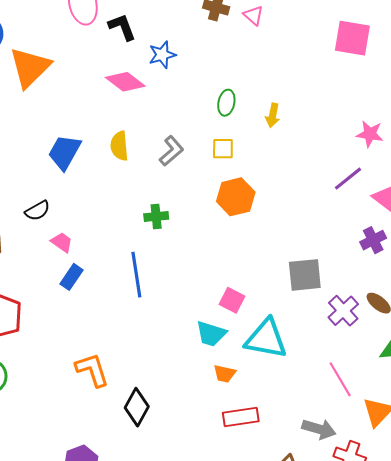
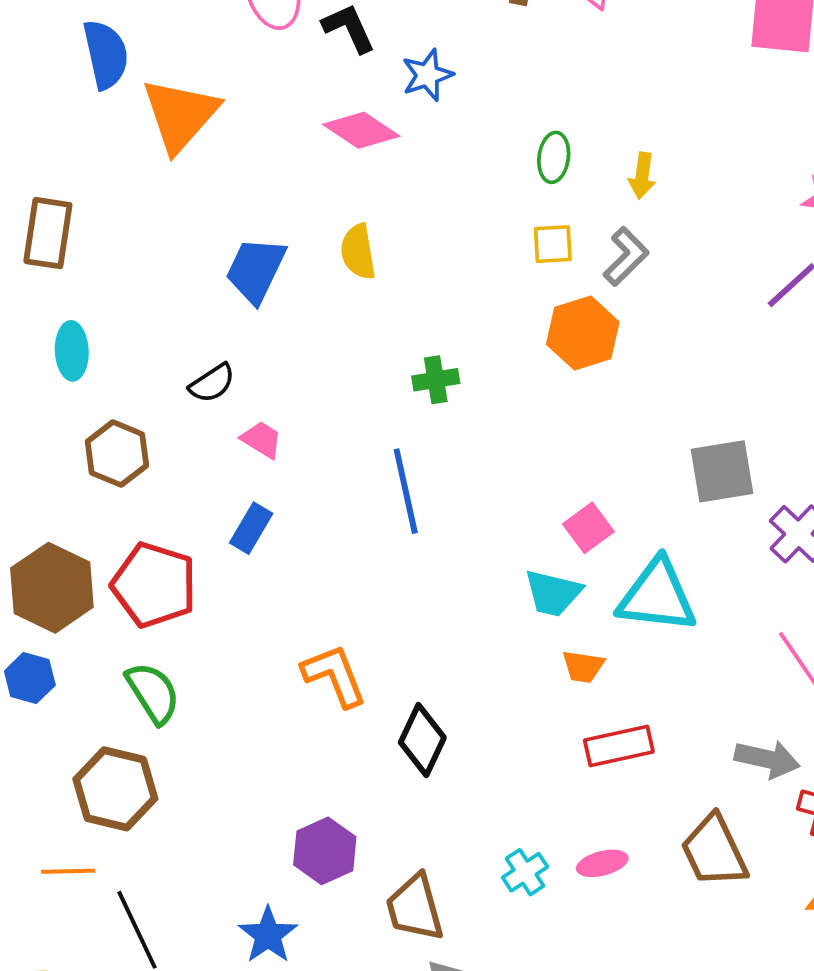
gray L-shape: (171, 151) -> (626, 256), moved
blue rectangle: (72, 277) -> (251, 528), moved
pink square: (232, 300) -> (588, 528), turned 30

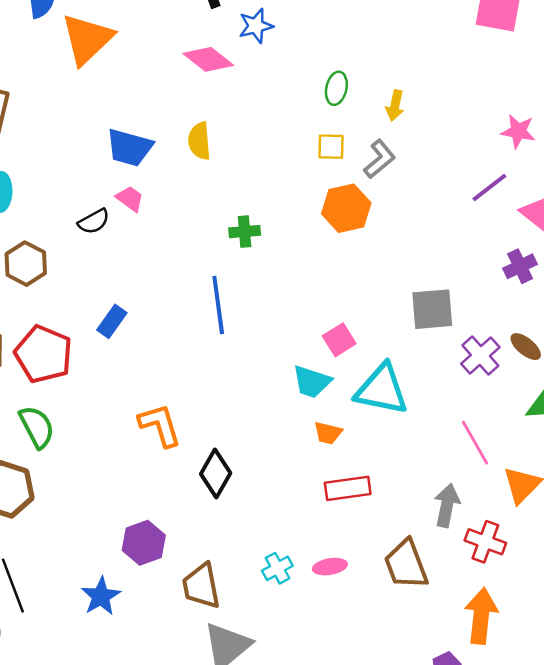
blue trapezoid: (256, 270) -> (129, 148), turned -105
pink trapezoid: (262, 440) -> (130, 199), moved
gray arrow: (767, 759) -> (447, 505), turned -96

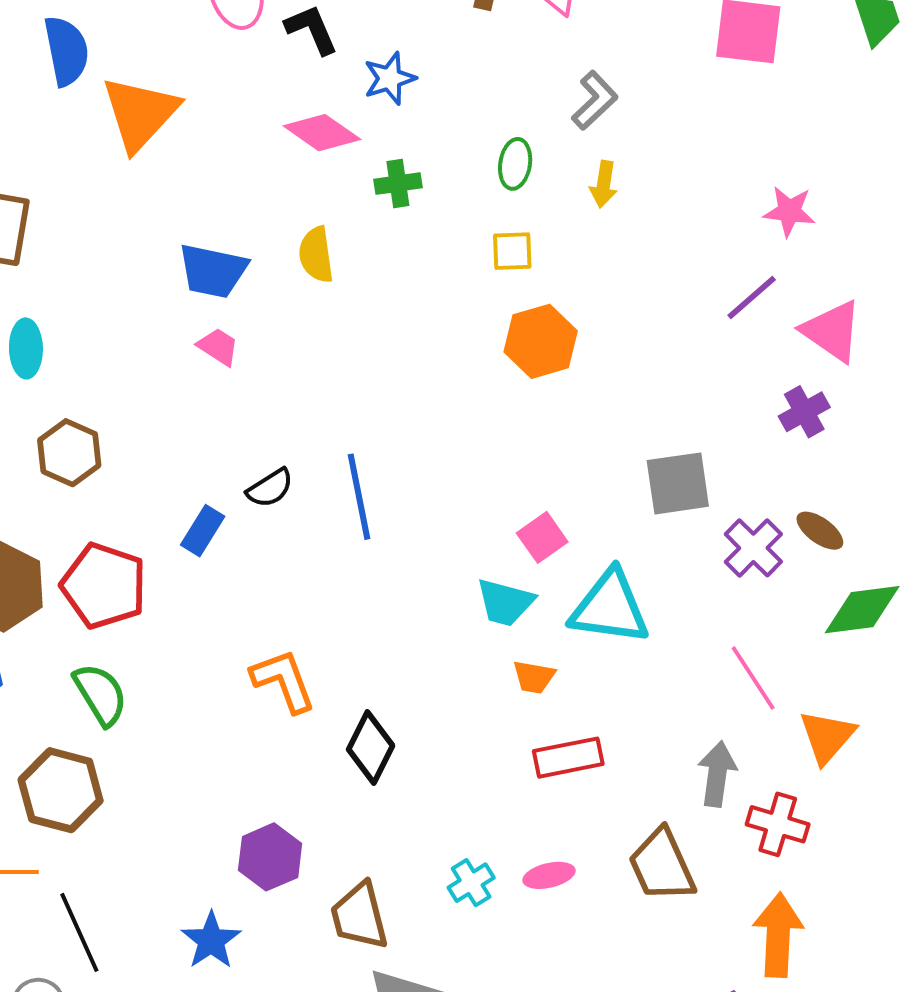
gray L-shape: (380, 159) -> (595, 100), moved
black semicircle: (94, 221) -> (270, 488), moved
green cross: (245, 232) -> (398, 184), moved

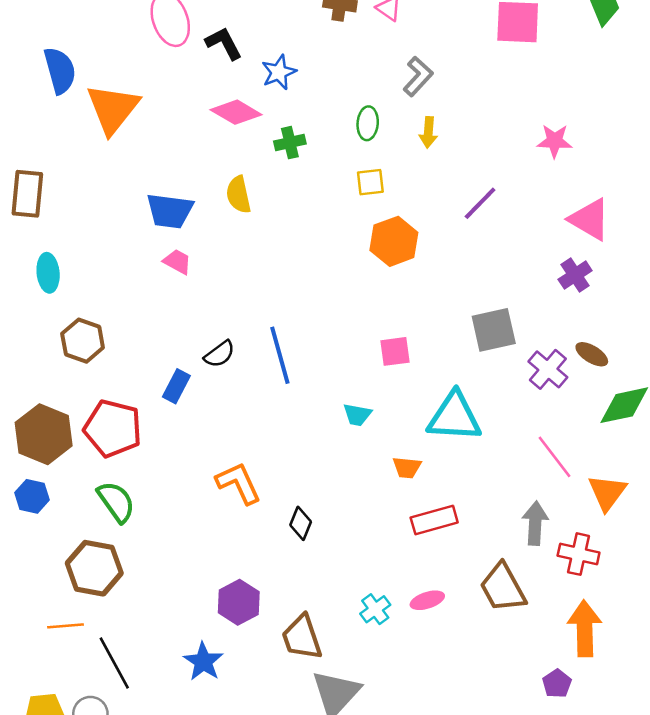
purple line: (752, 298) -> (480, 203), moved
pink square: (542, 537) -> (395, 351), moved, turned 32
cyan trapezoid: (505, 602) -> (357, 415), moved, size x0.7
black diamond: (371, 747) -> (301, 523), size x0.7

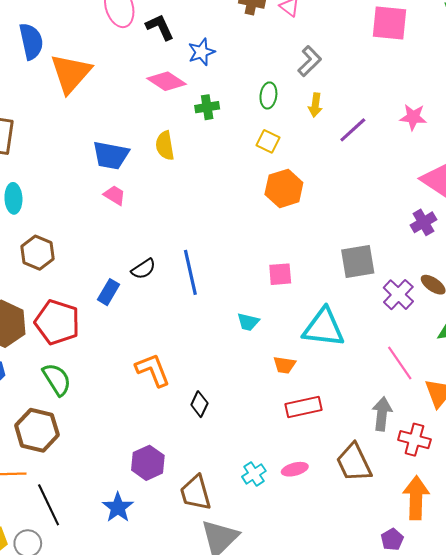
yellow square: (370, 182) -> (268, 141), turned 30
purple line: (480, 203) -> (353, 130), moved

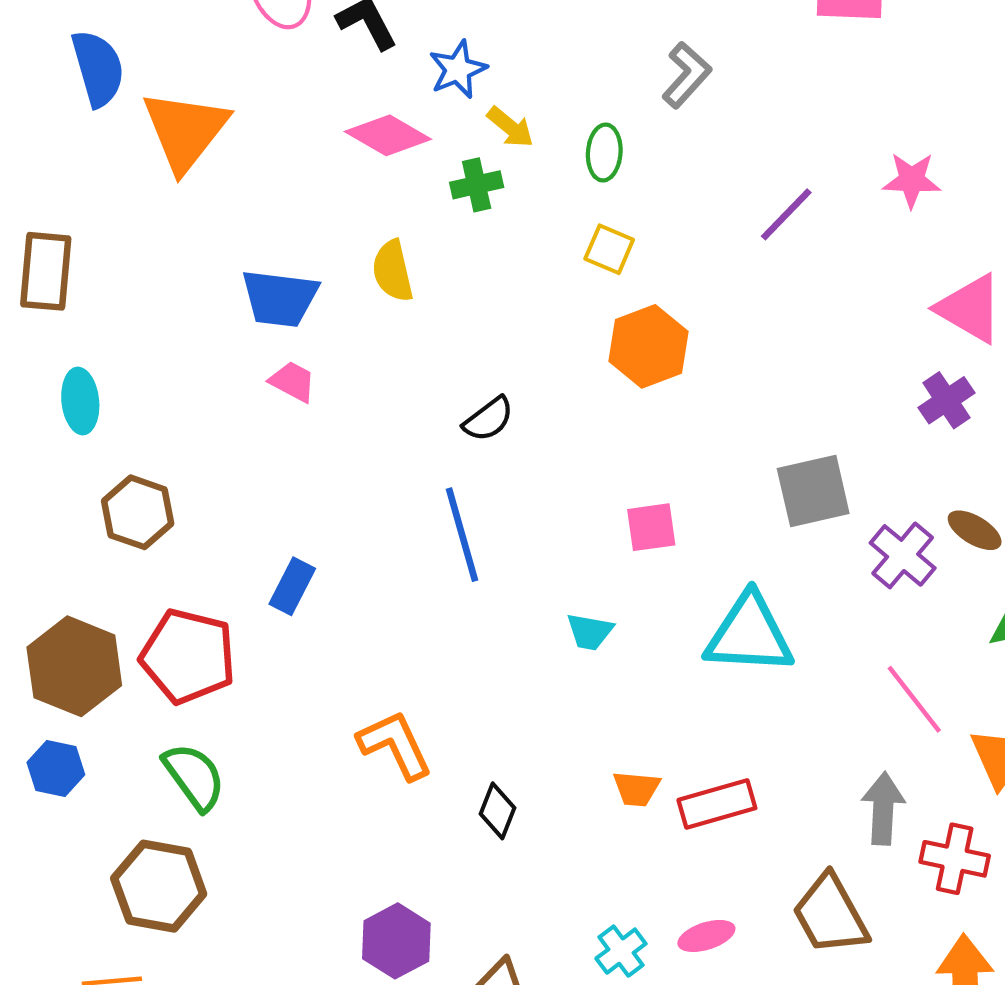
yellow arrow: (315, 105) -> (510, 127), moved, turned -55
black semicircle: (143, 269) -> (488, 419), moved
orange trapezoid: (284, 365) -> (636, 789), moved

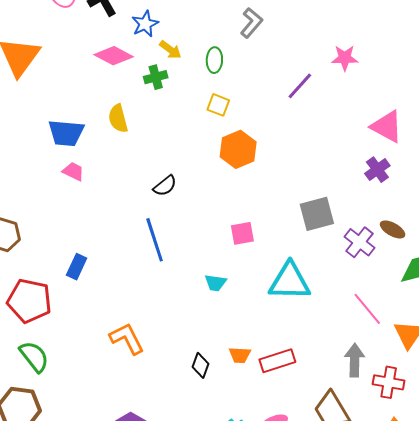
pink star: (912, 180) -> (345, 58), moved
black diamond: (498, 811) -> (200, 365), moved

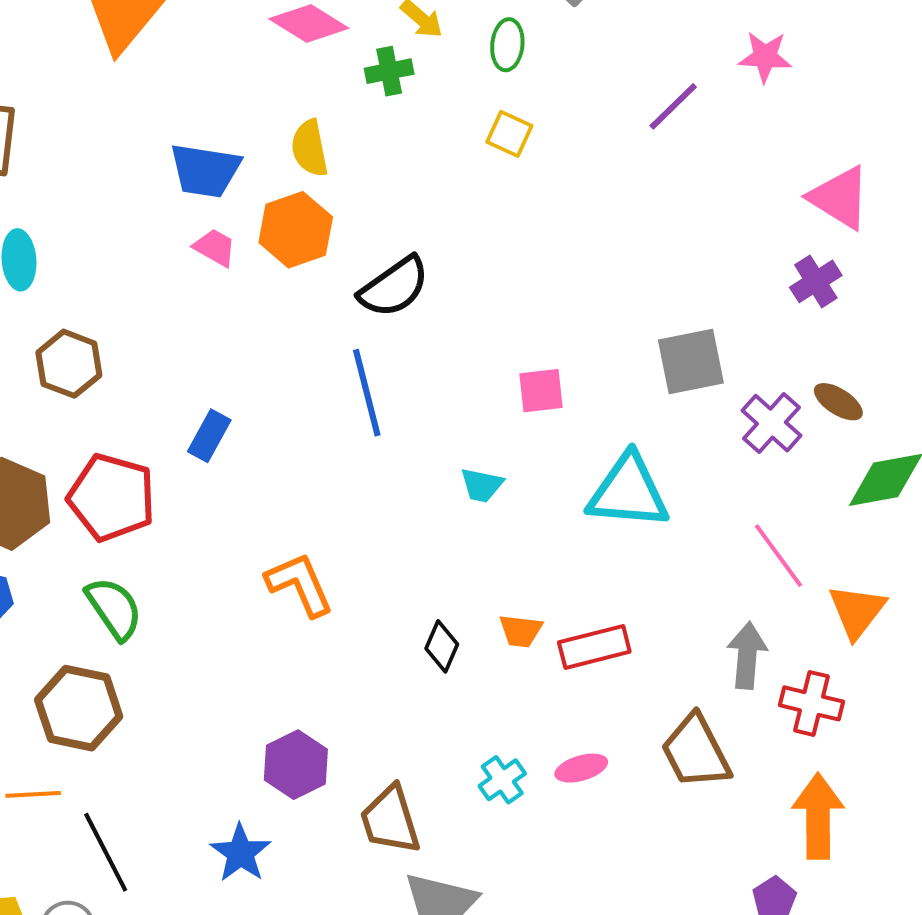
orange hexagon: (238, 149) -> (296, 230), moved
black semicircle: (165, 186) -> (394, 287), size x1.5

